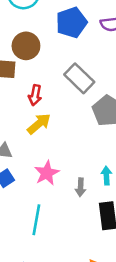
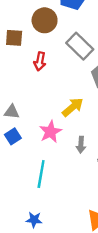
brown circle: (26, 46) -> (45, 20), moved
yellow arrow: (39, 124) -> (73, 107), moved

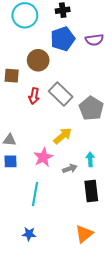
gray rectangle: (80, 46) -> (61, 94), moved
blue square: (13, 136) -> (11, 161), turned 32
gray arrow: (81, 145) -> (70, 169), turned -112

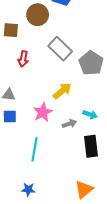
red arrow: (34, 96) -> (23, 59), moved
cyan arrow: (90, 159) -> (90, 114), turned 112

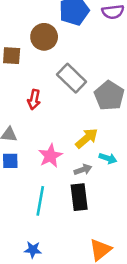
red arrow: (23, 59) -> (34, 99), moved
yellow arrow: (62, 91) -> (87, 138), moved
black rectangle: (91, 146) -> (79, 197), moved

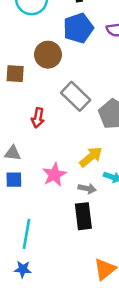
gray arrow: (83, 170) -> (87, 188), turned 30
cyan line: (40, 201) -> (27, 234), moved
blue star: (33, 250) -> (23, 269), moved

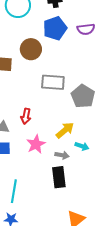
gray rectangle: (76, 96) -> (53, 82), turned -40
red arrow: (38, 118) -> (26, 116), moved

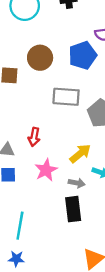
blue pentagon: (55, 28) -> (83, 55), moved

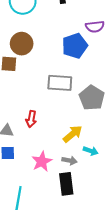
brown circle: (40, 58) -> (22, 44), moved
pink star: (46, 170) -> (42, 162), moved

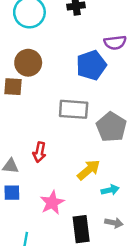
cyan arrow: (91, 151) -> (110, 190), turned -32
gray arrow: (69, 160) -> (114, 223), moved

